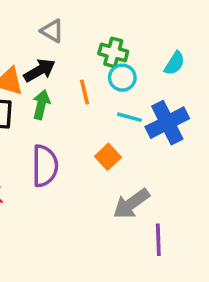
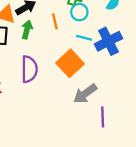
orange square: (108, 157) -> (70, 63), size x1.6

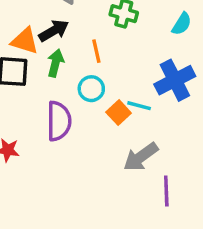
cyan circle: (79, 12) -> (91, 89), moved
cyan line: (84, 38) -> (139, 106), moved
orange square: (70, 63) -> (119, 113), size x0.6

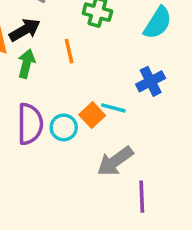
cyan semicircle: (182, 24) -> (158, 23), size x1.4
blue cross: (175, 80) -> (151, 81), size x0.7
cyan circle: (91, 89) -> (64, 127), moved

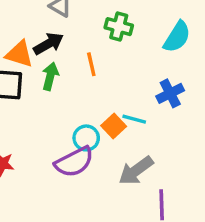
purple semicircle: (30, 124) -> (74, 162), moved, turned 63

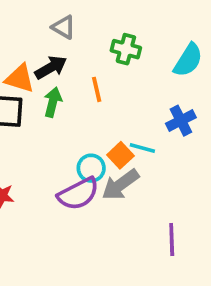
gray arrow: (136, 171) -> (120, 185), moved

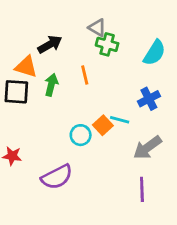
gray triangle: (64, 27) -> (97, 28), moved
black arrow: (51, 67) -> (50, 44), moved
gray arrow: (120, 185) -> (148, 148), moved
purple semicircle: (78, 194) -> (57, 177), moved

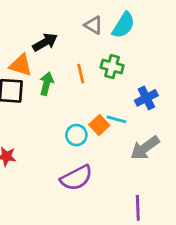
green cross: (107, 44) -> (112, 67), moved
cyan semicircle: (154, 53) -> (124, 25), moved
purple semicircle: (57, 177) -> (76, 178), moved
purple line: (142, 189) -> (138, 208), moved

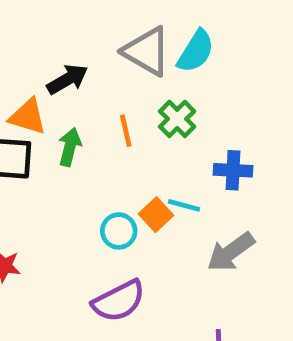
gray triangle: (94, 25) -> (147, 51), size x1.6
green cross: (112, 67) -> (177, 119), turned 30
blue cross: (146, 98) -> (233, 170), turned 30

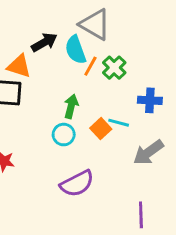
cyan semicircle: (196, 51) -> (76, 50), moved, turned 128
orange line: (126, 131) -> (90, 66), moved, turned 42
green arrow: (70, 147) -> (71, 106), moved
cyan circle: (119, 231) -> (64, 135), moved

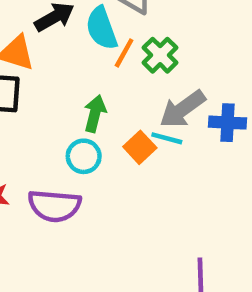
blue cross: (150, 100) -> (227, 123), moved
gray arrow: (148, 152) -> (183, 109), moved
purple semicircle: (77, 184) -> (54, 206), moved, turned 32

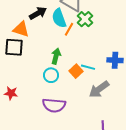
green cross: (160, 55) -> (85, 19), moved
gray arrow: (183, 109) -> (99, 89), moved
purple semicircle: (54, 206) -> (54, 105), moved

